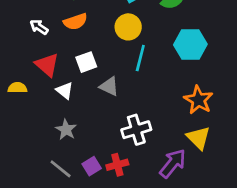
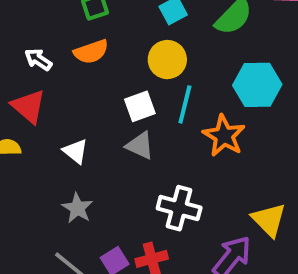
white square: (86, 62) -> (140, 106), moved
red triangle: (47, 65) -> (29, 106), moved
orange star: (198, 100) -> (224, 136), moved
white cross: (136, 130) -> (179, 208), turned 32

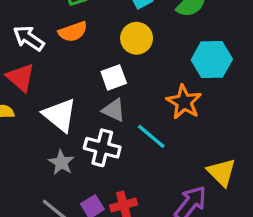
white arrow: (38, 60) -> (29, 38), size x1.4
cyan line: (185, 104) -> (151, 136), moved, turned -64
white triangle: (75, 151) -> (60, 115), size x1.6
white cross: (179, 208) -> (102, 148), moved

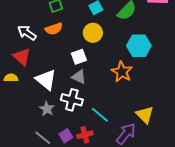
cyan line: (151, 136) -> (100, 115), moved

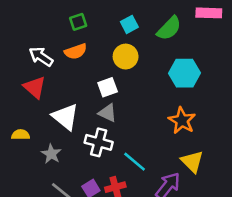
orange star: (122, 72) -> (182, 121), moved
yellow semicircle: (11, 78) -> (20, 135), moved
gray star: (47, 109) -> (51, 154), moved

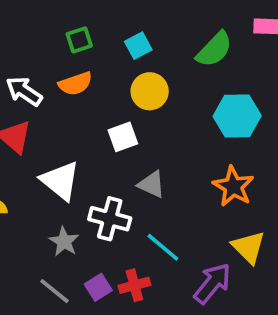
cyan square: (129, 24) -> (138, 46), moved
gray triangle: (108, 113) -> (152, 184), moved
gray star: (51, 154) -> (64, 242), moved

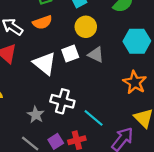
white triangle: (60, 181) -> (45, 63), moved
gray triangle: (152, 184) -> (96, 55), moved

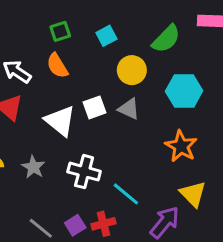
orange semicircle: (42, 22) -> (57, 66), turned 78
yellow circle: (86, 27) -> (132, 70), moved
gray star: (36, 115) -> (33, 167), moved

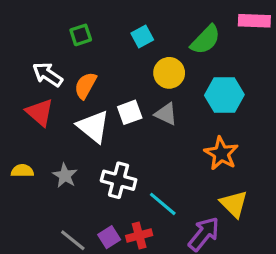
green square: (60, 31) -> (81, 35), moved
orange semicircle: (57, 66) -> (85, 86), moved, turned 60

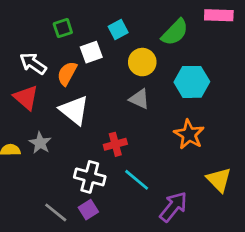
white square: (130, 112) -> (91, 52), moved
gray star: (65, 176) -> (40, 143), moved
white cross: (119, 180) -> (90, 177), moved
yellow triangle: (234, 204) -> (219, 180), moved
red cross: (139, 236) -> (115, 144), moved

